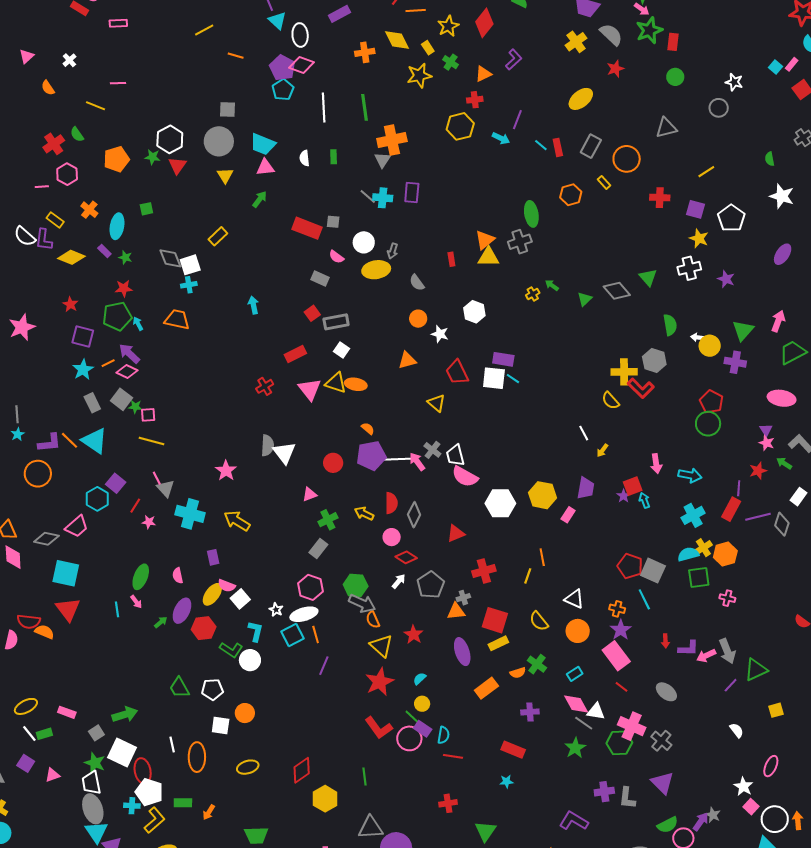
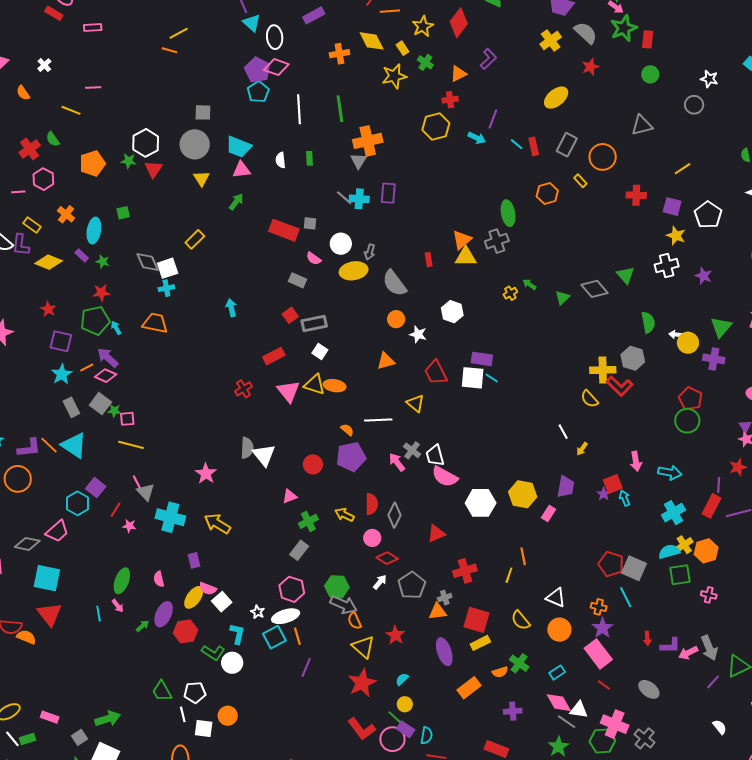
orange line: (236, 56) -> (169, 50), moved
gray semicircle: (417, 283) -> (394, 283), size x1.6
white line: (398, 459) -> (378, 420), moved
white line: (172, 745) -> (183, 714), moved

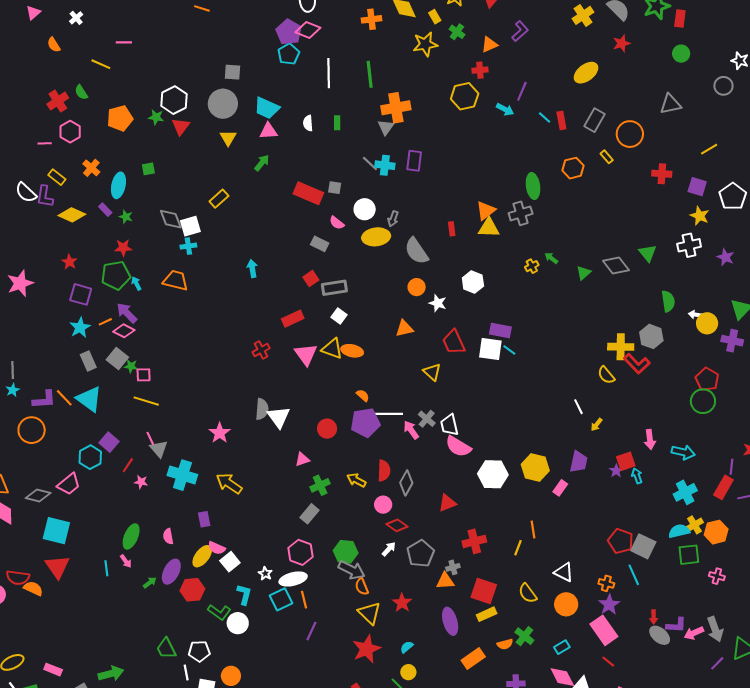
white line: (378, 420) -> (389, 414), moved
gray ellipse: (649, 689) -> (660, 635), moved

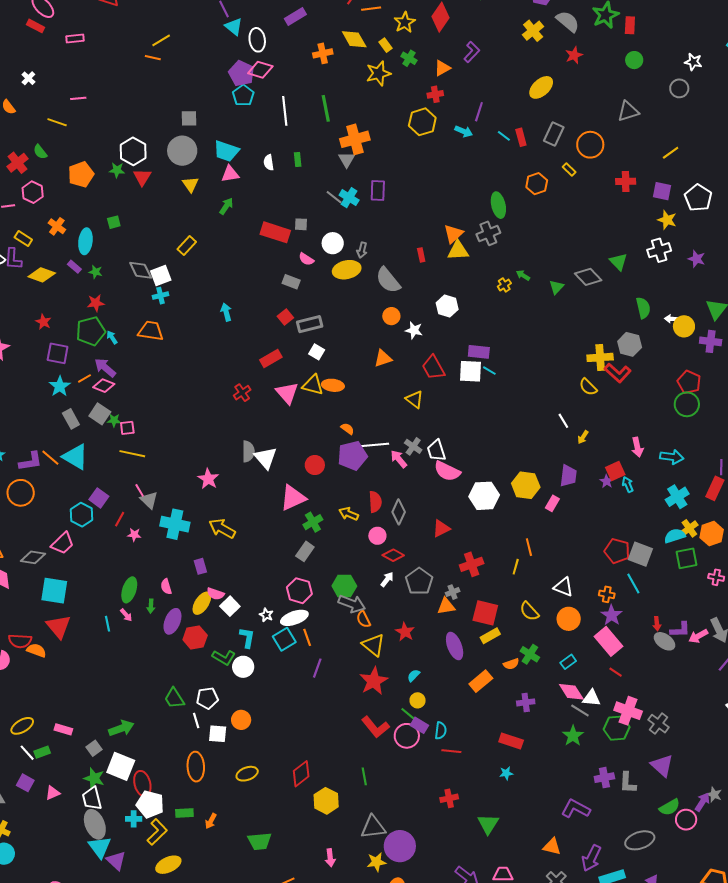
cyan cross: (385, 165) -> (349, 198), turned 30
pink triangle: (302, 459) -> (293, 498), size x1.8
green arrow: (150, 582) -> (151, 606), moved, turned 136

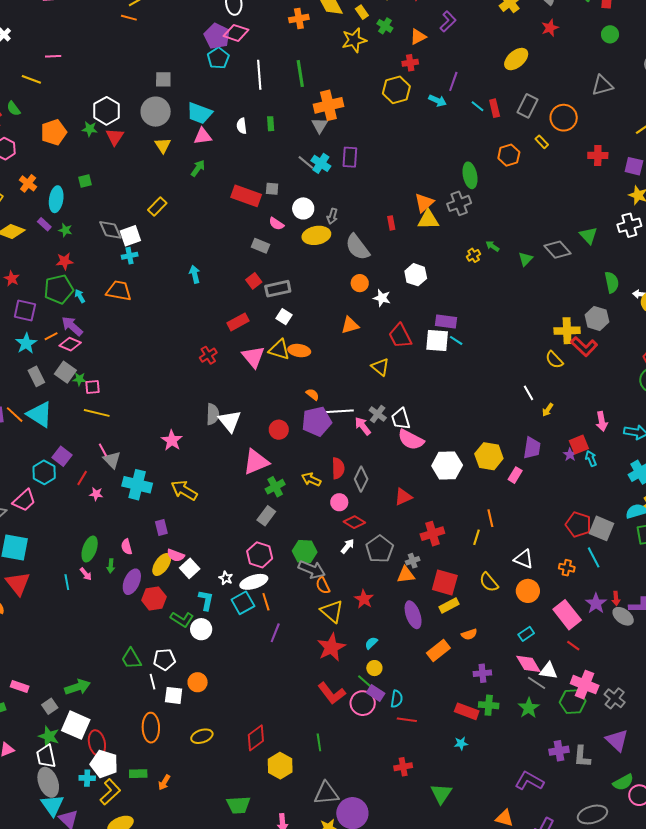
purple star: (612, 615) -> (596, 603), moved
green cross: (530, 654) -> (489, 705), moved, turned -30
green trapezoid: (260, 841) -> (238, 805), moved

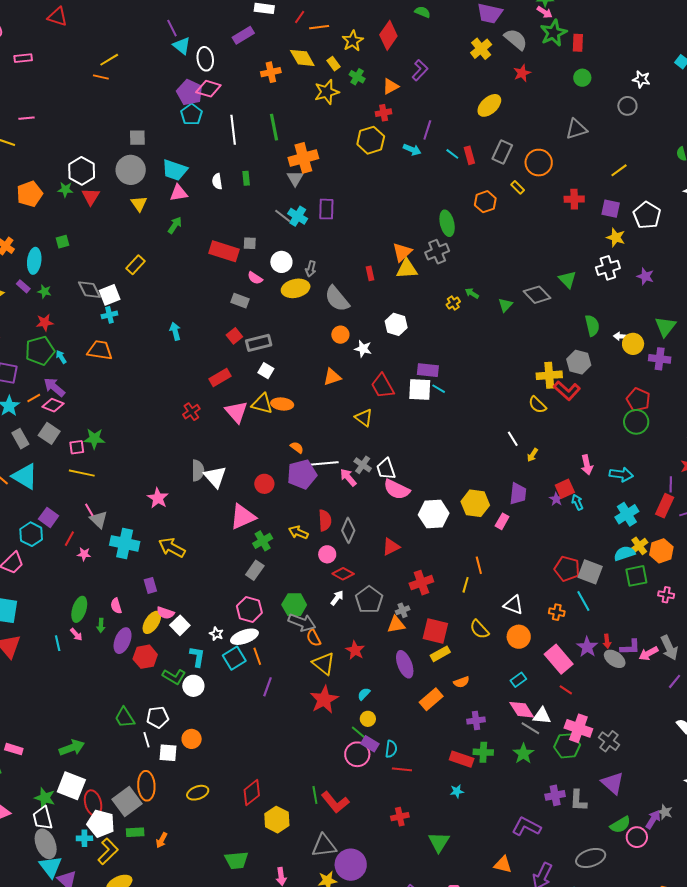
green star: (79, 379) -> (94, 439), moved, size x1.5
red L-shape: (332, 693) -> (335, 802), moved
gray square: (50, 706) -> (127, 802), moved, size x1.8

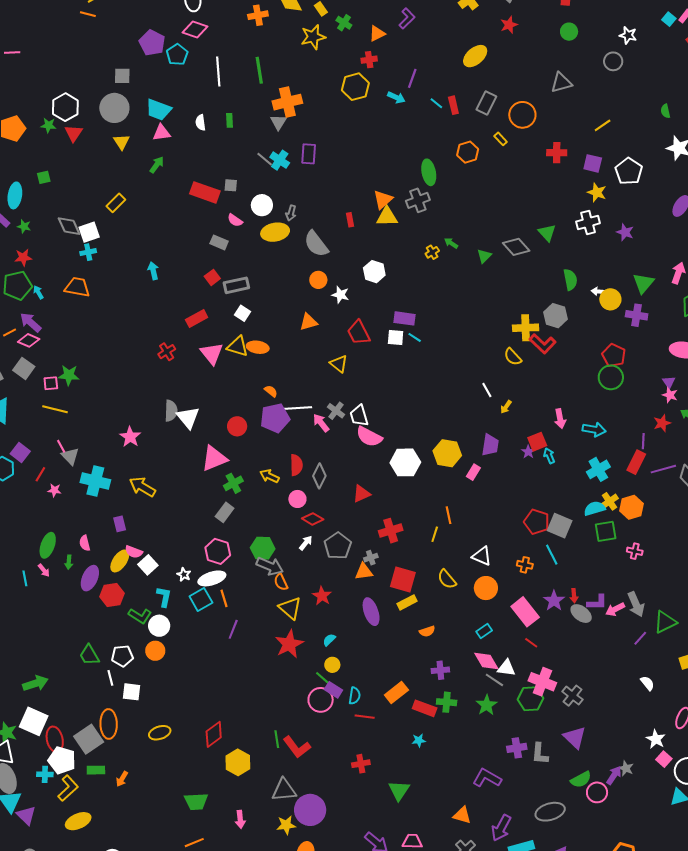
purple pentagon: (190, 92) -> (152, 43), moved
white square: (420, 389) -> (396, 337), size x0.7
orange rectangle: (431, 699) -> (396, 692), moved
orange circle: (192, 739) -> (155, 651), moved

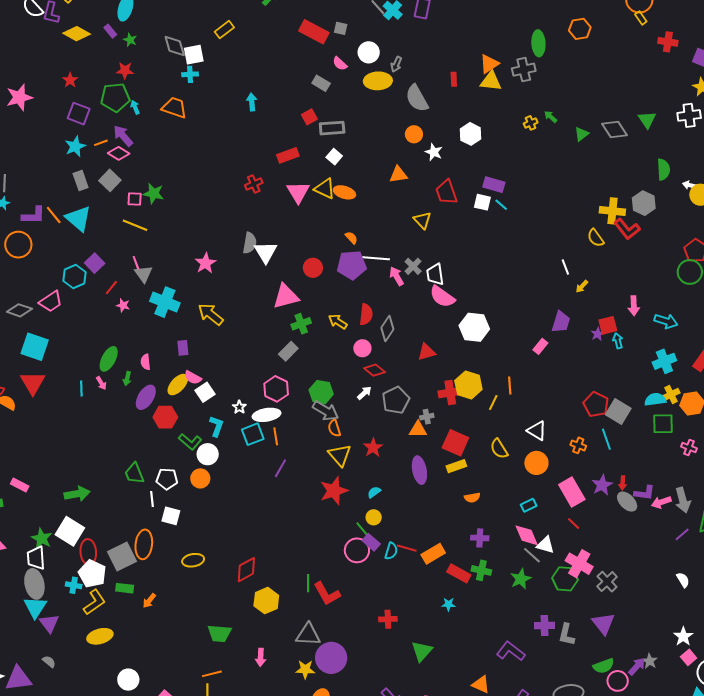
yellow rectangle: (501, 139) -> (641, 18), moved
yellow hexagon: (447, 453) -> (468, 385), moved
red line: (365, 717) -> (407, 548), moved

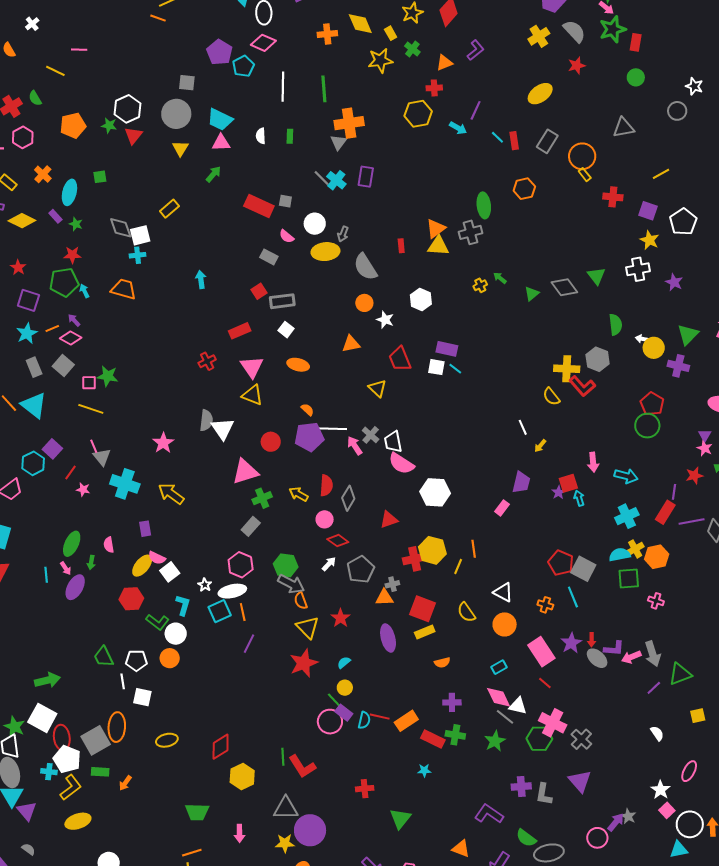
purple arrow: (123, 136) -> (74, 320), size x0.6
yellow triangle: (325, 189) -> (252, 395), moved
purple ellipse: (146, 397) -> (75, 587), moved
green semicircle: (604, 666) -> (526, 838), moved, turned 60

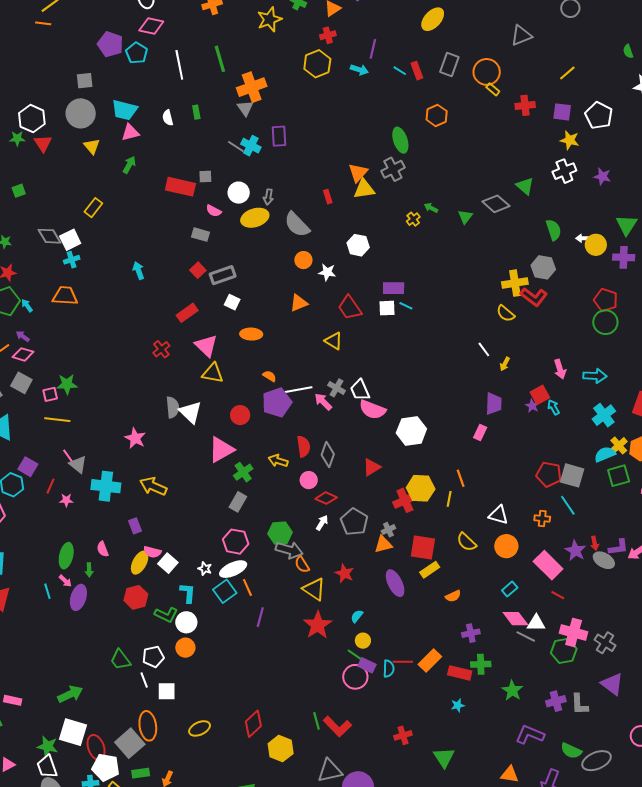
green star: (495, 741) -> (512, 691), moved

